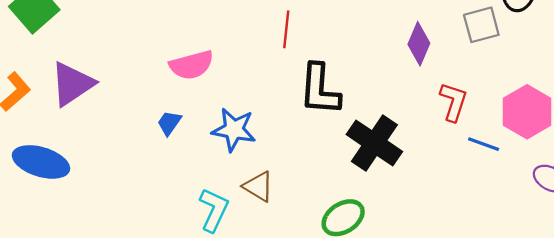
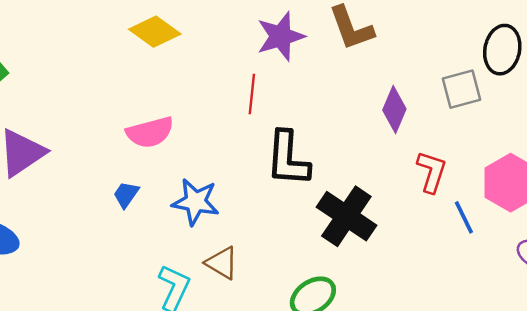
blue line: (484, 144) -> (464, 217), turned 44

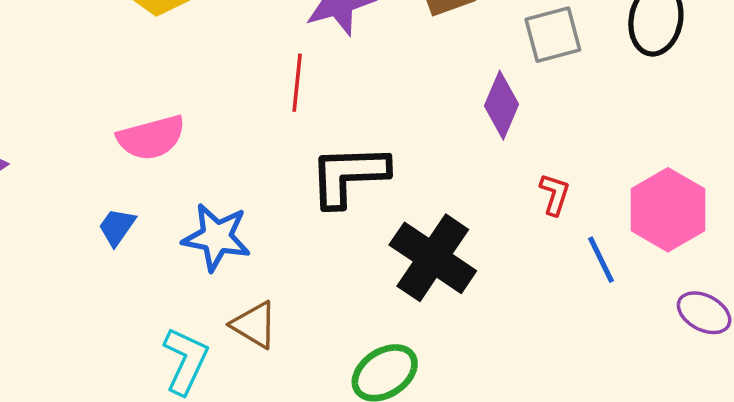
gray square: (462, 89) -> (553, 35), moved
black L-shape: (288, 159) -> (349, 175), turned 84
red L-shape: (432, 172) -> (555, 194), size x0.7

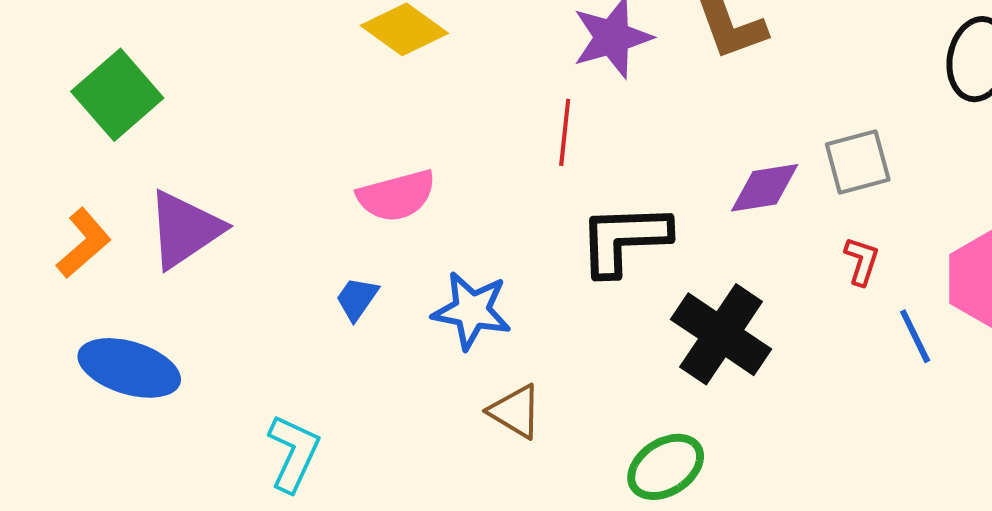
gray square: (553, 35) -> (858, 162), moved
purple diamond: (501, 105) -> (765, 188), moved, turned 58
cyan L-shape: (186, 361) -> (294, 453), moved

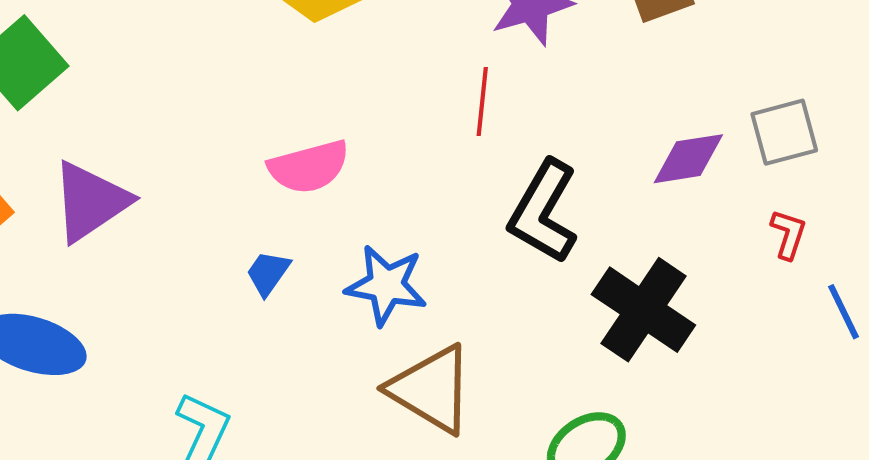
black L-shape: (624, 239) -> (543, 212), turned -58
brown triangle: (515, 411) -> (431, 389), size x1.6

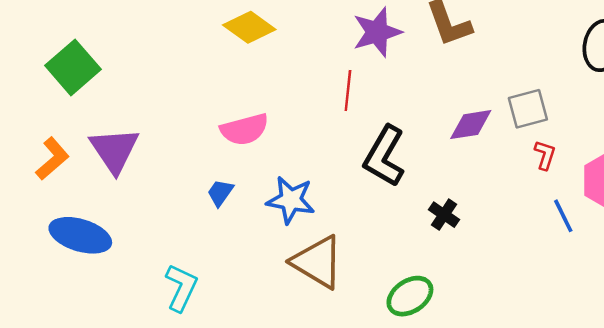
purple triangle: (90, 202) -> (114, 150), turned -30
red L-shape: (788, 234) -> (545, 155), moved
black cross: (643, 310) -> (444, 215), size x0.5

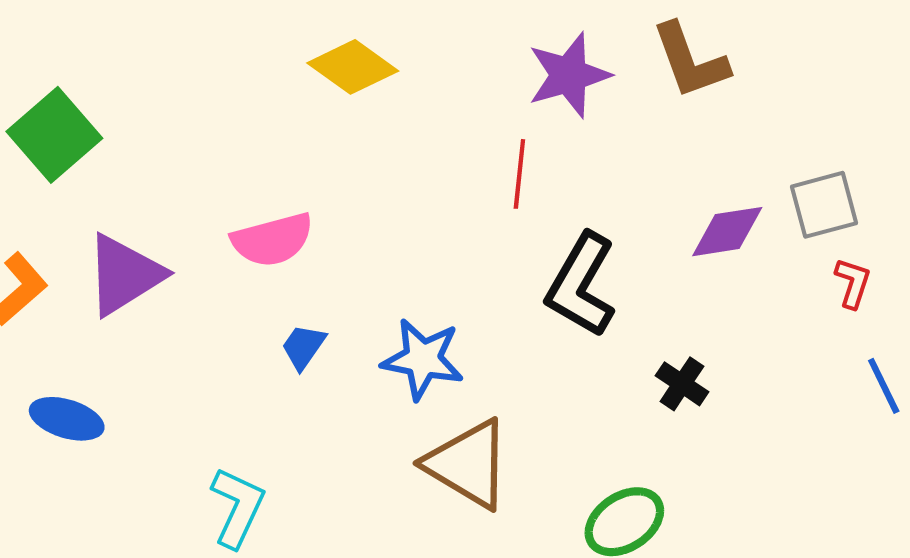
pink semicircle: (245, 129) -> (272, 240), moved
purple triangle: (114, 150) -> (124, 275), turned 32
blue ellipse: (80, 235) -> (67, 419), size x0.7

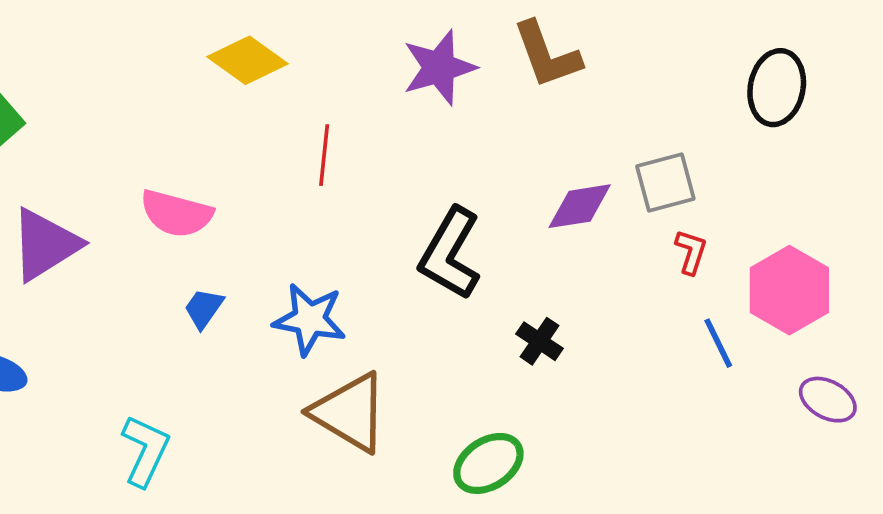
red line: (519, 174) -> (324, 155), moved
pink semicircle: (272, 240) -> (176, 213), turned 30

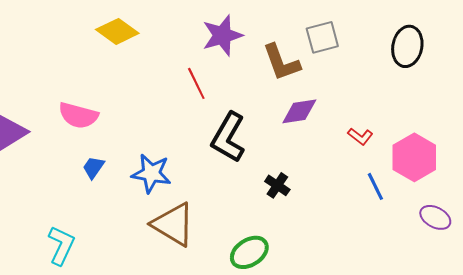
brown L-shape: (547, 55) -> (281, 62), moved
red line: (324, 155) -> (196, 83), moved, turned -32
gray square: (665, 182) -> (322, 37), moved
red L-shape: (691, 252) -> (360, 136), turned 110

